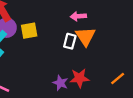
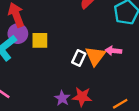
pink arrow: (78, 16) -> (113, 51), moved

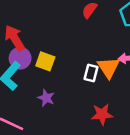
yellow square: (40, 40) -> (45, 61), turned 30
purple star: (62, 98) -> (46, 98), moved

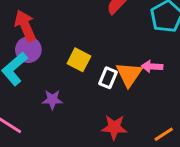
yellow square: (45, 61) -> (79, 60), moved
purple star: (46, 98) -> (52, 100), turned -30

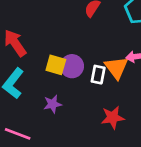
purple circle: (28, 50) -> (72, 66), moved
yellow square: (79, 60) -> (56, 65), moved

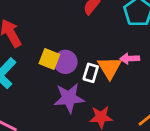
purple star: (53, 104) -> (69, 98), moved, size x1.6

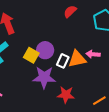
yellow square: (49, 59) -> (31, 55), moved
orange triangle: (110, 68) -> (77, 59), turned 42

